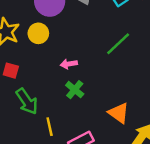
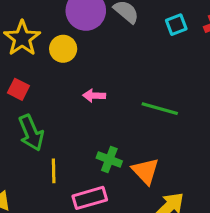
green line: (118, 44) -> (160, 109), moved, turned 48
green cross: (75, 90) -> (109, 159), moved, turned -30

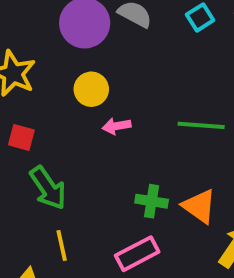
yellow circle: (63, 49) -> (91, 89), moved
yellow line: (54, 171) -> (62, 246), moved

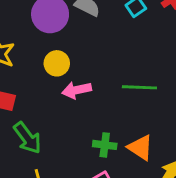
pink arrow: (117, 126) -> (77, 90), size x1.4

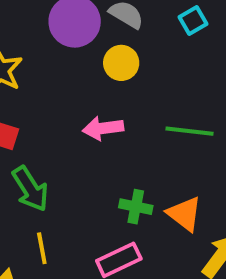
yellow circle: (57, 63) -> (121, 63), moved

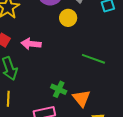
pink arrow: (103, 128) -> (31, 44), moved

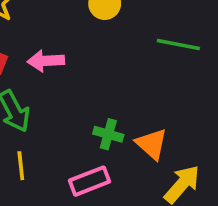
green line: (93, 59) -> (178, 45), moved

